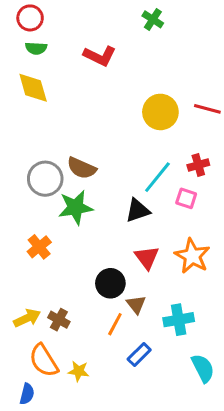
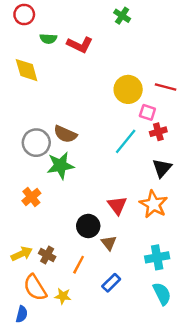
green semicircle: (36, 48) -> (48, 39), moved
pink square: (186, 198) -> (147, 112), moved
black triangle: (138, 210) -> (162, 168), moved, turned -30
cyan cross: (179, 320) -> (157, 257), moved
orange line: (115, 324) -> (79, 265), moved

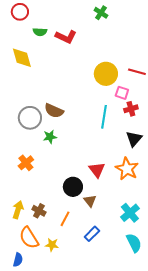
cyan line: (126, 141) -> (104, 117), turned -30
green star: (60, 166) -> (50, 137), size x0.6
yellow arrow: (22, 254) -> (18, 210), turned -48
cyan cross: (157, 257) -> (130, 213), turned -30

